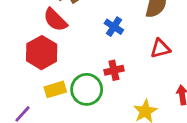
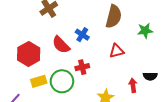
red semicircle: (55, 20) -> (61, 45), moved

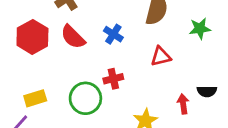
red semicircle: (61, 45) -> (73, 37), moved
red hexagon: (29, 54) -> (32, 37), moved
yellow rectangle: (39, 81) -> (35, 98), moved

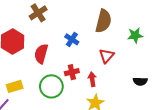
red semicircle: (73, 37) -> (41, 54), moved, turned 60
red triangle: (161, 56) -> (107, 56), turned -35
red arrow: (183, 104) -> (92, 79), moved

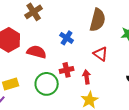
red semicircle: (41, 54) -> (37, 52), turned 90
red triangle: (107, 56) -> (101, 54), turned -35

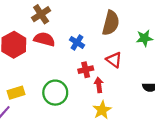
red semicircle: (37, 52) -> (44, 39), moved
red cross: (67, 70) -> (86, 70), moved

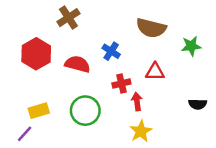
brown semicircle: (111, 23) -> (151, 28), turned 90
red semicircle: (44, 39) -> (78, 64), moved
red triangle: (114, 60) -> (155, 72), turned -35

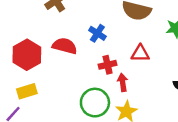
red hexagon: (36, 54) -> (27, 55), moved
green circle: (85, 111) -> (95, 103), moved

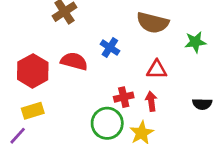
red cross: (108, 65) -> (124, 97), moved
red arrow: (123, 82) -> (151, 101), moved

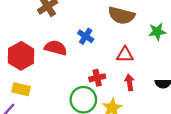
red arrow: (151, 101) -> (129, 82), moved
yellow rectangle: (33, 111) -> (21, 89), turned 30

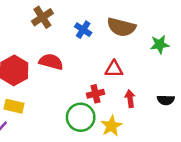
blue cross: (86, 36) -> (83, 30), moved
red triangle: (125, 55) -> (114, 69), moved

